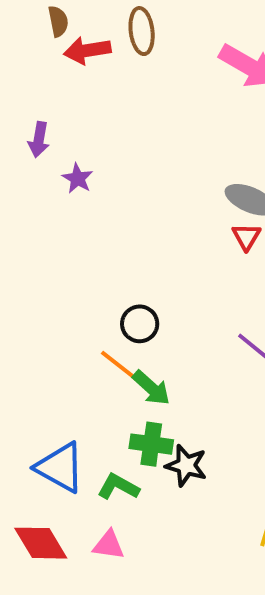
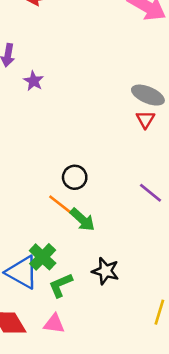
green cross: (151, 444) -> (43, 257), moved, turned 36
green L-shape: (118, 487) -> (61, 285), turned -52

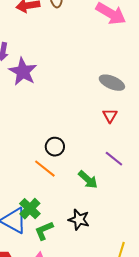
purple star: (34, 81) -> (23, 72), size x1.8
red triangle: (145, 119) -> (110, 116), moved
green arrow: (82, 220) -> (88, 180), moved

